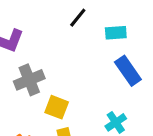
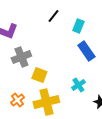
cyan rectangle: (116, 33) -> (78, 26), turned -64

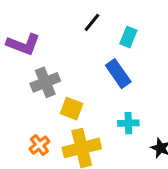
blue rectangle: (86, 51) -> (118, 74), moved
cyan cross: (78, 85) -> (128, 123), turned 32

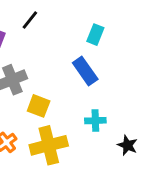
black line: (92, 22) -> (30, 20), moved

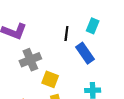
black line: (30, 20) -> (66, 34), moved, turned -32

